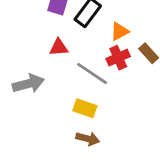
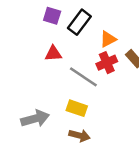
gray arrow: (28, 84) -> (35, 119), moved

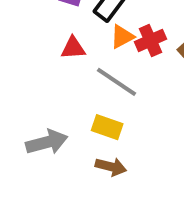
orange triangle: (108, 39) -> (122, 37), moved
red cross: (107, 63) -> (150, 40), moved

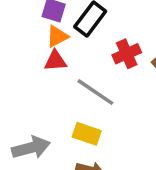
orange triangle: (122, 37) -> (57, 36), moved

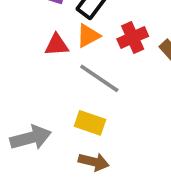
orange triangle: (57, 36) -> (88, 36), moved

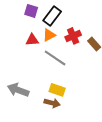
yellow rectangle: (90, 123) -> (57, 90), moved
gray arrow: (31, 138) -> (18, 90), turned -145

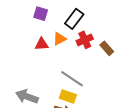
black rectangle: (52, 16) -> (74, 19), moved
gray line: (55, 58) -> (72, 79), moved

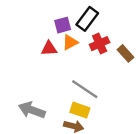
purple square: (41, 14) -> (63, 25), moved, turned -32

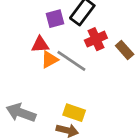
orange triangle: (70, 42) -> (50, 60), moved
gray line: (85, 89) -> (71, 61), moved

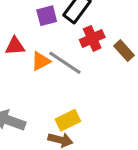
red triangle: (40, 45) -> (15, 46), moved
yellow rectangle: (74, 113) -> (68, 120), turned -45

